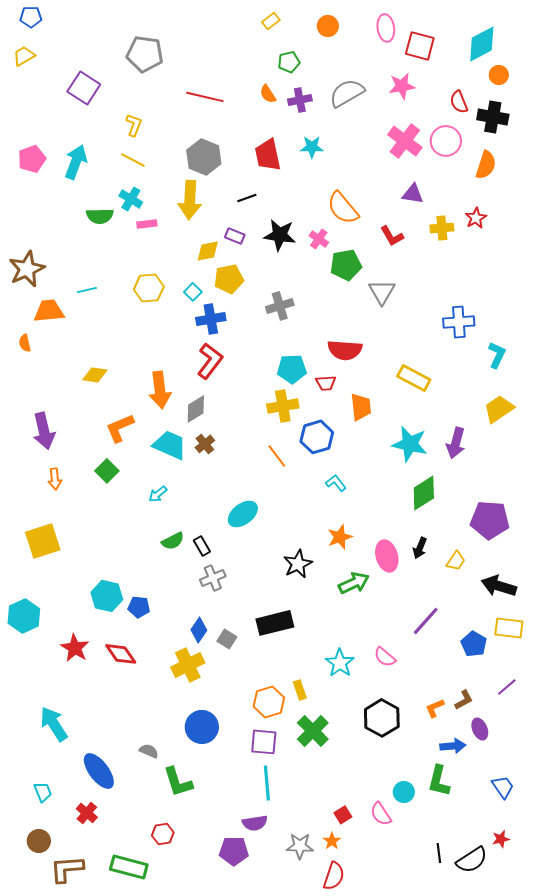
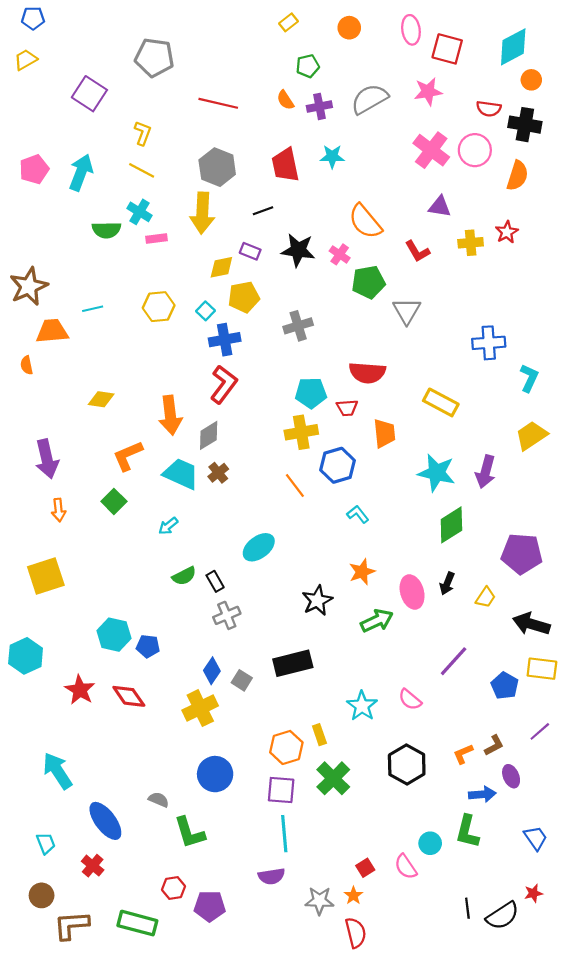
red semicircle: (459, 102) -> (489, 109), turned -60
purple pentagon: (234, 851) -> (210, 906), moved
red semicircle: (334, 876) -> (356, 933), turned -32

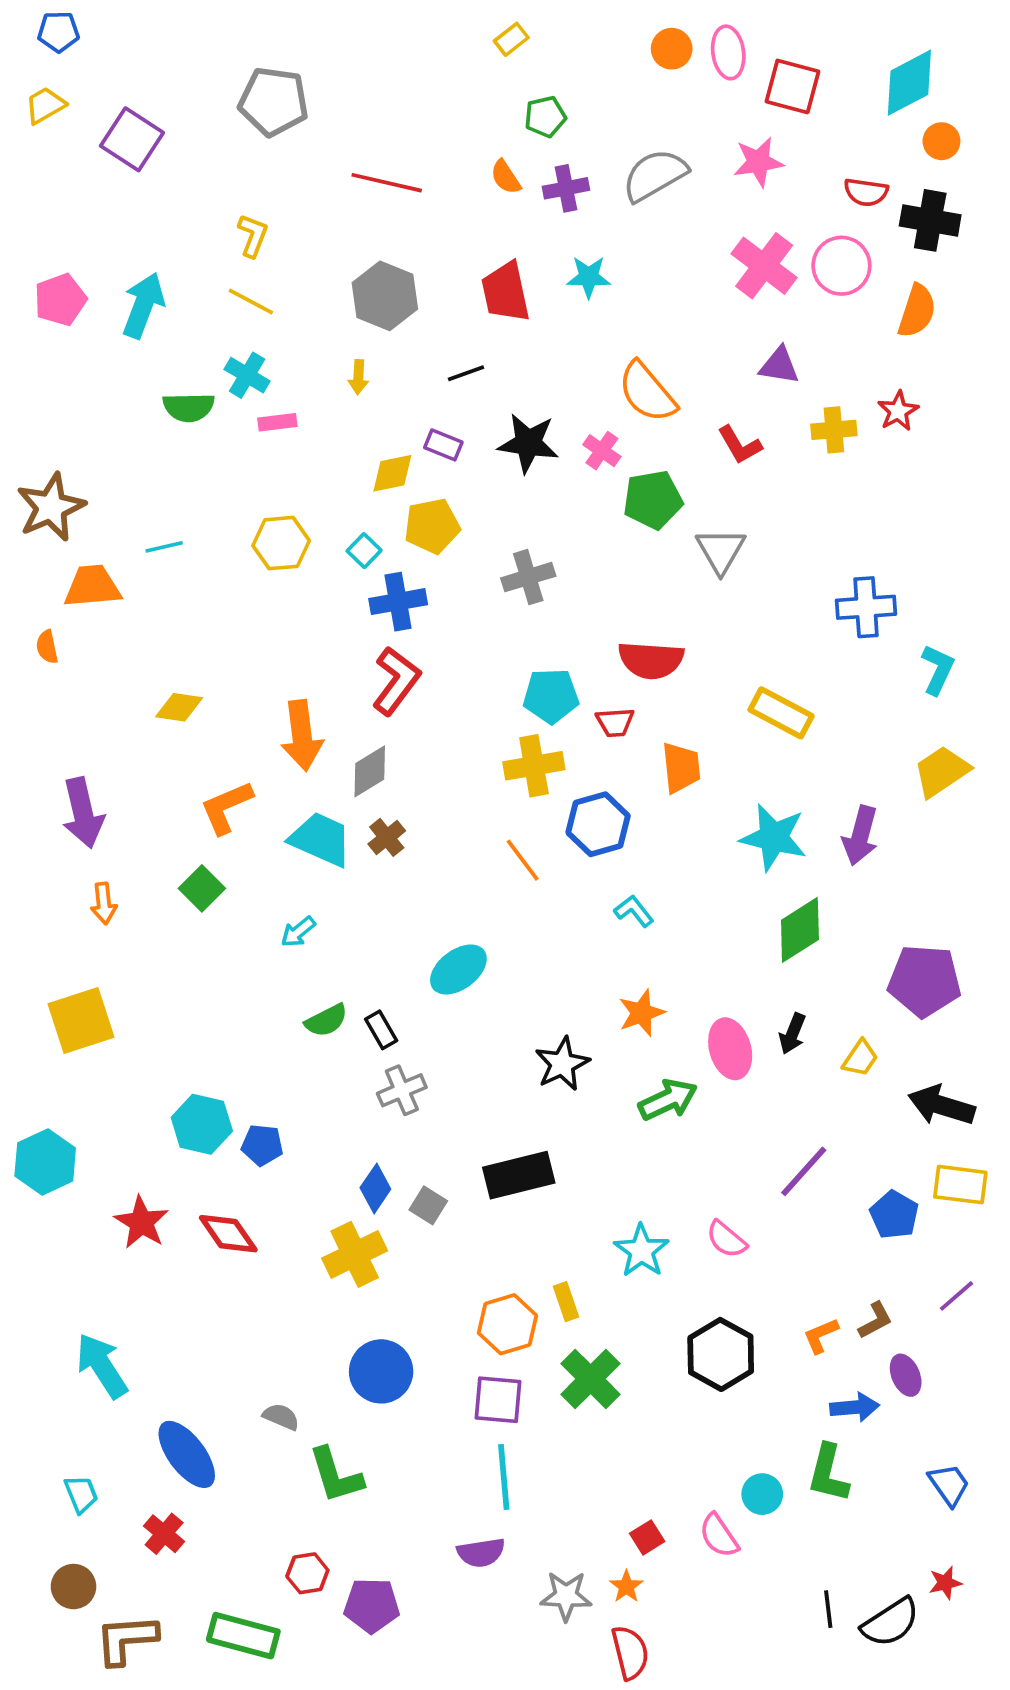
orange circle: (349, 28) -> (672, 49), moved
purple square: (89, 94) -> (132, 139), moved
yellow arrow: (202, 213) -> (358, 377), size x0.5

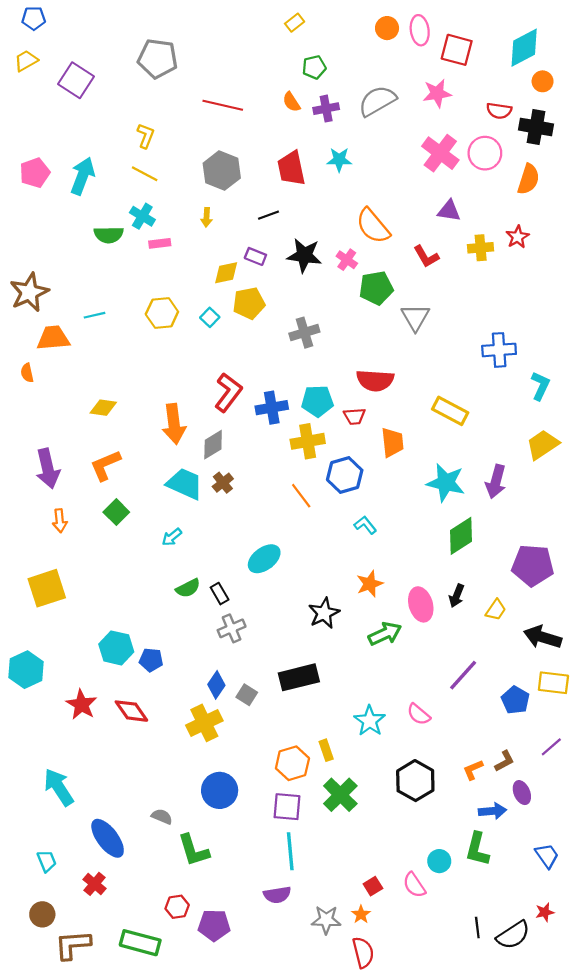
blue cross: (398, 602) -> (272, 408), moved
orange L-shape: (226, 807) -> (105, 465), moved

